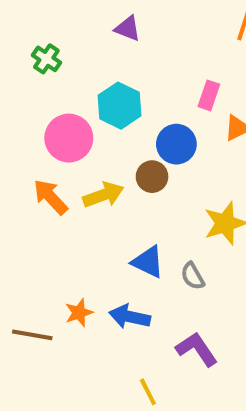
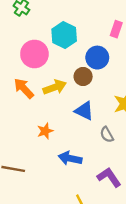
blue triangle: (148, 262) -> (84, 111), moved
orange star: (79, 313) -> (45, 131), moved

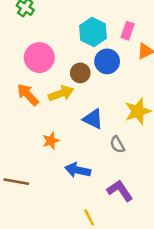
cyan hexagon: (64, 35) -> (93, 32), moved
brown circle: (83, 77) -> (80, 73), moved

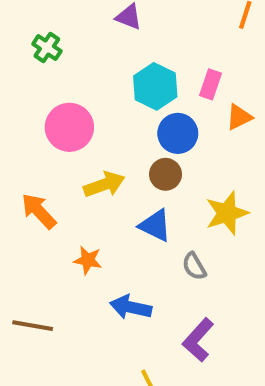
brown circle: (80, 73) -> (166, 174), moved
orange arrow: (28, 95) -> (39, 211), moved
orange star: (51, 141) -> (88, 260), turned 30
purple L-shape: (120, 191) -> (198, 340), turned -104

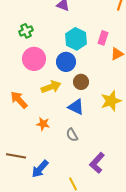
green cross: (47, 48) -> (26, 31), moved, turned 32
blue circle: (178, 133) -> (66, 62), moved
gray semicircle: (194, 266) -> (72, 135), moved
blue arrow: (131, 307) -> (40, 169), moved, turned -60

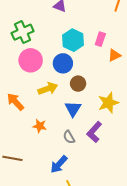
green cross: (26, 31) -> (23, 32), size x1.5
blue triangle: (76, 107) -> (73, 109), turned 36
purple L-shape: (97, 163) -> (94, 132), moved
blue arrow: (40, 169) -> (59, 164), moved

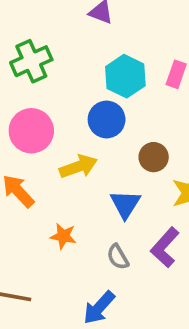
pink circle: (31, 60) -> (31, 131), moved
brown circle: (78, 84) -> (154, 157), moved

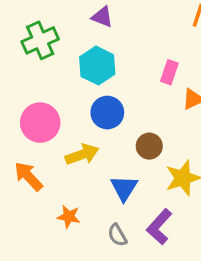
green cross: (31, 61) -> (40, 40), moved
cyan hexagon: (125, 76) -> (97, 66), moved

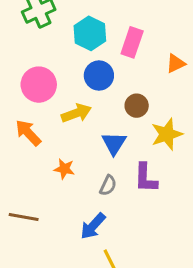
pink rectangle: (169, 72) -> (132, 42), moved, size x1.4
purple L-shape: (159, 227) -> (146, 178), turned -40
gray semicircle: (117, 235) -> (108, 185), turned -125

